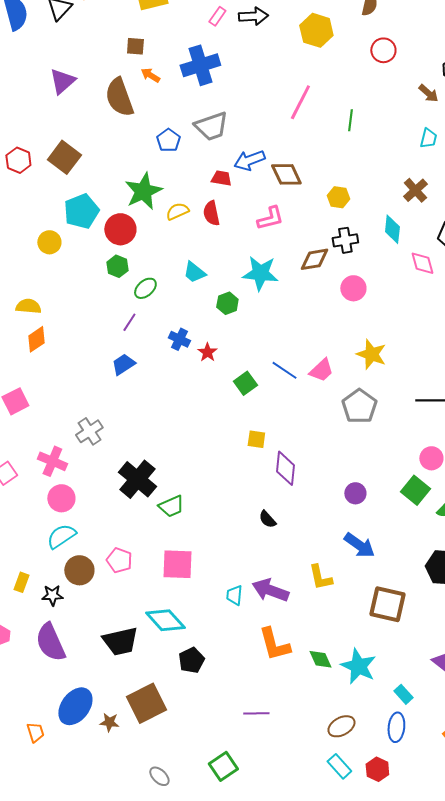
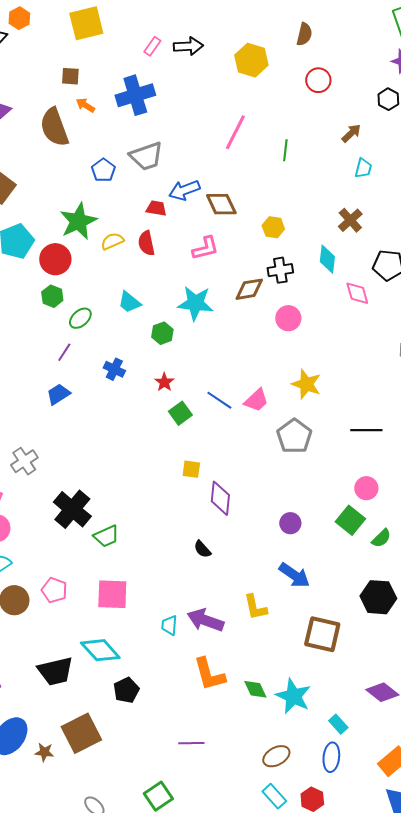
brown arrow: (428, 93) -> (351, 133), moved, turned -85
red star: (207, 352) -> (164, 382), moved

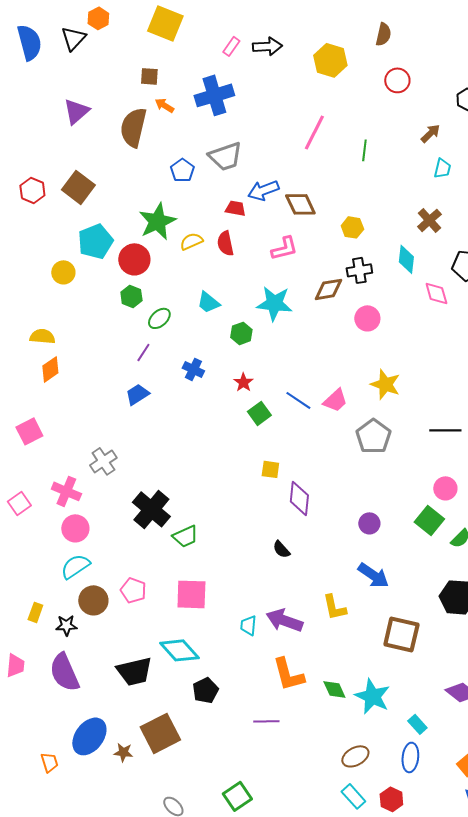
yellow square: (86, 23) -> (165, 23), turned 36
brown semicircle: (54, 127) -> (133, 127), turned 33
purple line: (191, 743) -> (266, 721), moved

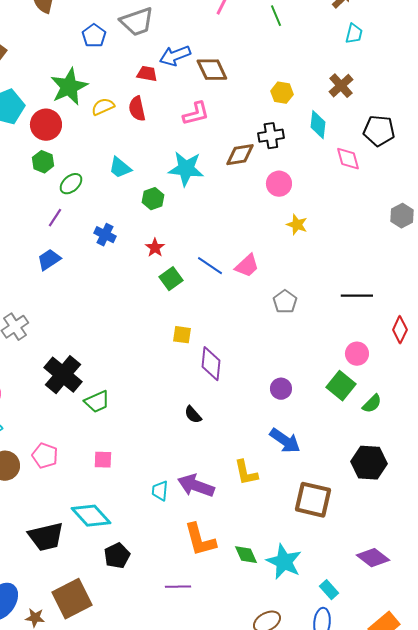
green line: (364, 150) -> (276, 16), turned -30
yellow hexagon: (352, 227) -> (282, 93), moved
yellow star: (385, 384) -> (297, 225), moved, size x0.7
gray pentagon: (373, 436) -> (285, 302), size x0.7
pink square: (191, 594) -> (103, 460), size x0.6

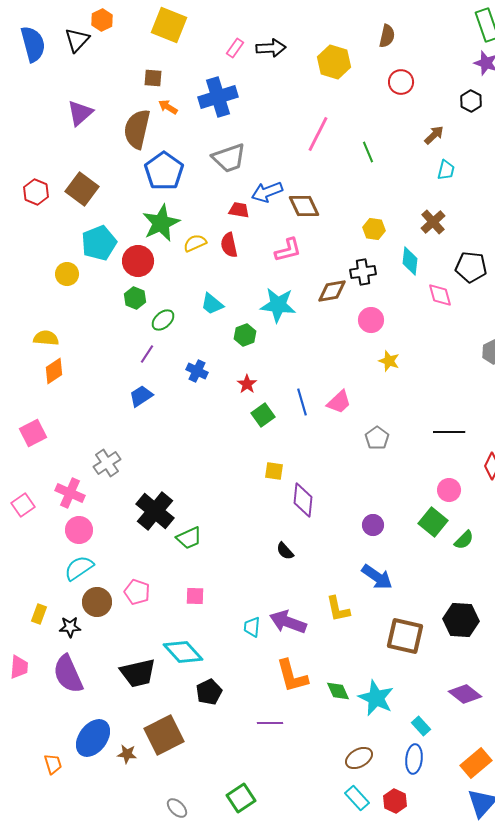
blue pentagon: (94, 36) -> (164, 171), moved, size x1.6
blue line: (210, 266) -> (302, 402), turned 40
black hexagon: (369, 463) -> (461, 620), moved

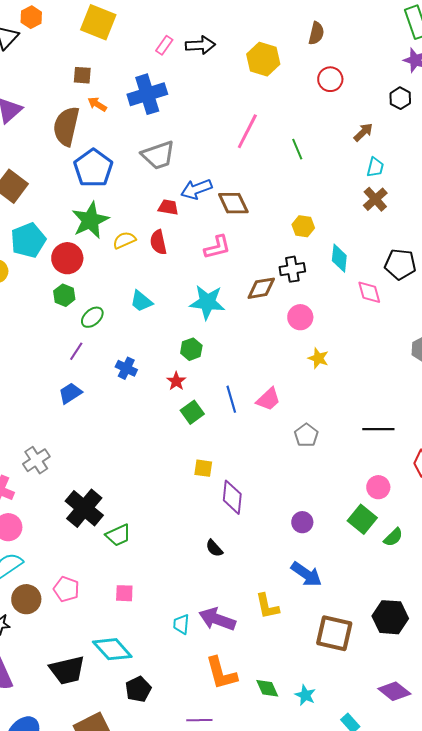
brown cross: (433, 222) -> (375, 199), moved
green hexagon: (245, 335) -> (191, 349), moved
cyan star: (376, 698) -> (305, 695), size x0.6

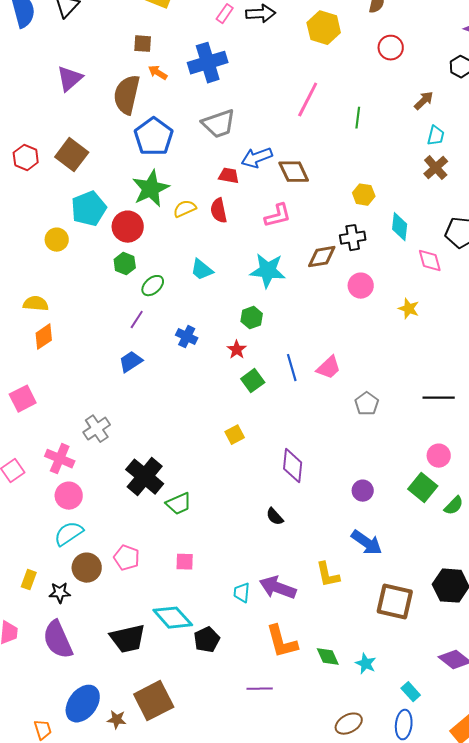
green line: (297, 149) -> (358, 118), turned 30
yellow star: (318, 358) -> (409, 309), moved
yellow square: (203, 468) -> (235, 435), moved, turned -36
black pentagon: (138, 689) -> (207, 640), moved

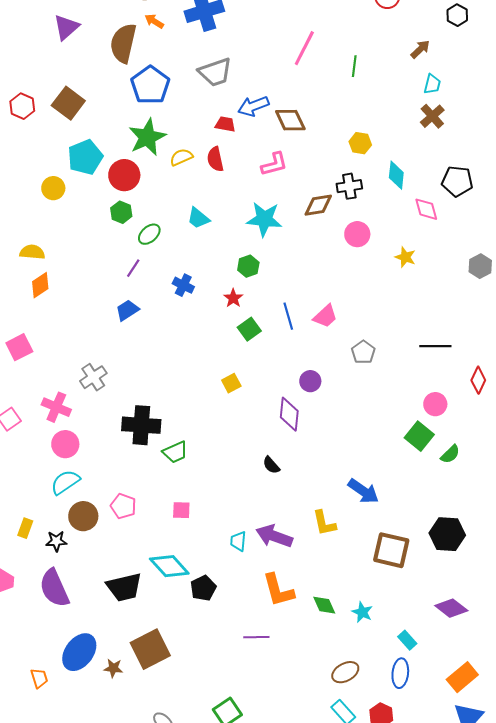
black cross: (145, 477) -> (141, 425), turned -36
purple circle: (363, 491) -> (310, 381), moved

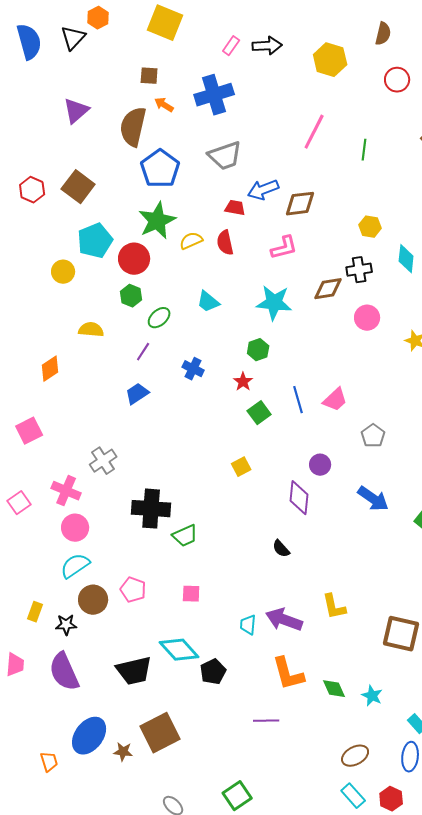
brown diamond: (290, 120) -> (300, 204), turned -72
yellow semicircle: (32, 252) -> (91, 330), moved
blue arrow: (363, 491) -> (373, 499), moved

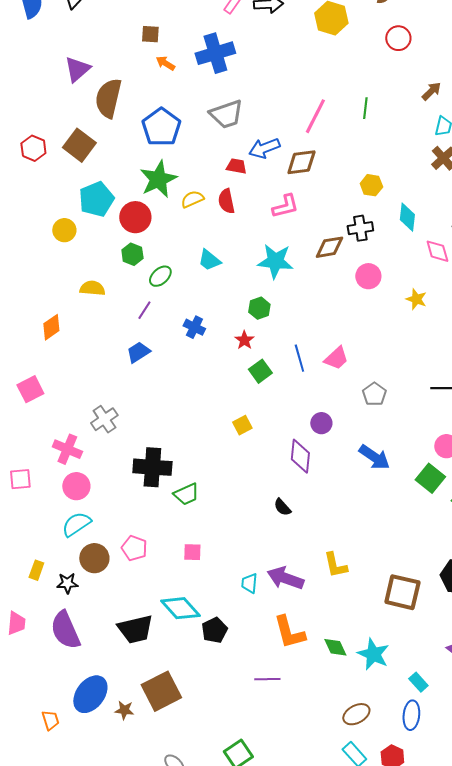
brown semicircle: (133, 127) -> (108, 98), moved
pink line: (314, 132) -> (315, 116), moved
pink square: (19, 503) -> (20, 479), moved, turned 30
cyan star: (372, 696) -> (373, 654), size x1.5

